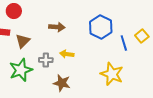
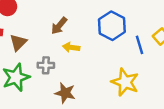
brown arrow: (57, 27) -> (59, 26), turned 126
yellow arrow: (67, 54) -> (71, 47), moved

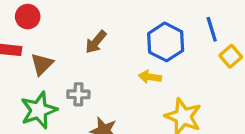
blue line: (139, 45) -> (212, 29), moved
yellow arrow: (71, 47) -> (150, 77), moved

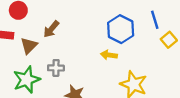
brown arrow: (96, 42) -> (51, 29), moved

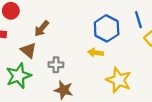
brown triangle: (29, 46) -> (28, 50), moved, turned -35
gray cross: (56, 68) -> (56, 65), moved

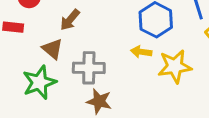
gray cross: (56, 65) -> (89, 68), size x1.5
yellow star: (119, 80) -> (175, 66), moved, turned -30

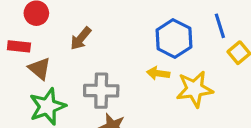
brown triangle: (52, 49) -> (40, 69), moved

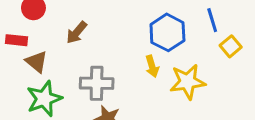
yellow arrow: (158, 73) -> (152, 66), turned -115

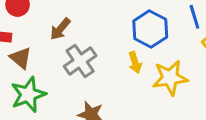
gray cross: (97, 83) -> (80, 61), moved, turned -36

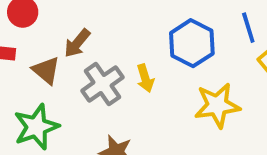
brown triangle: (21, 58) -> (46, 70), moved
yellow arrow: (135, 63) -> (145, 78), moved

